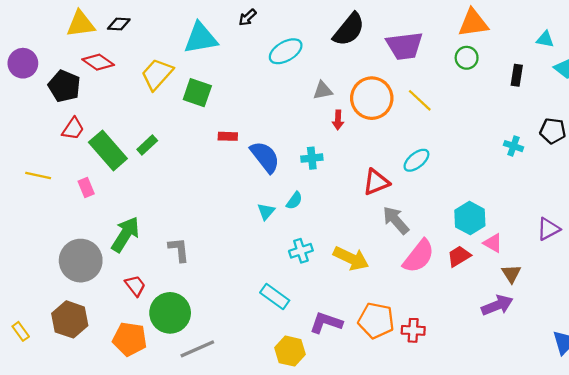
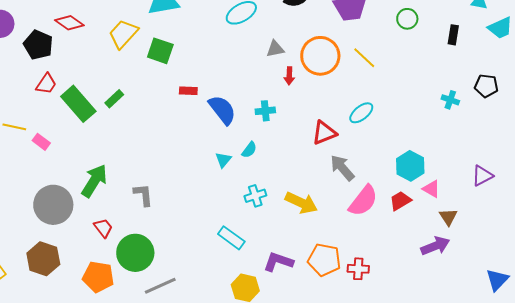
pink rectangle: (86, 188) -> (41, 142), moved, turned -30

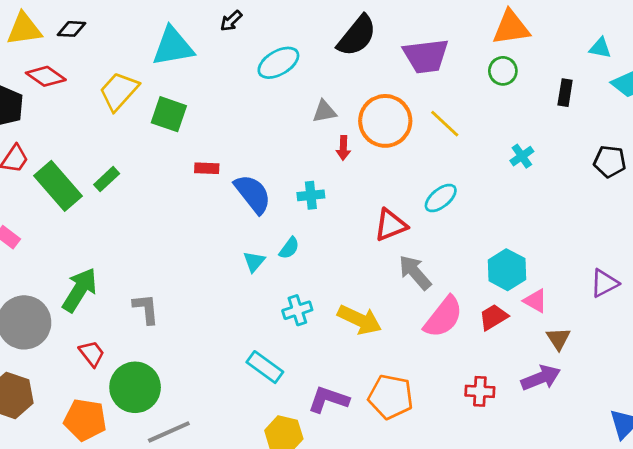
cyan cross: (450, 100) -> (522, 156), moved, turned 36
red cross: (358, 269) -> (480, 391), moved

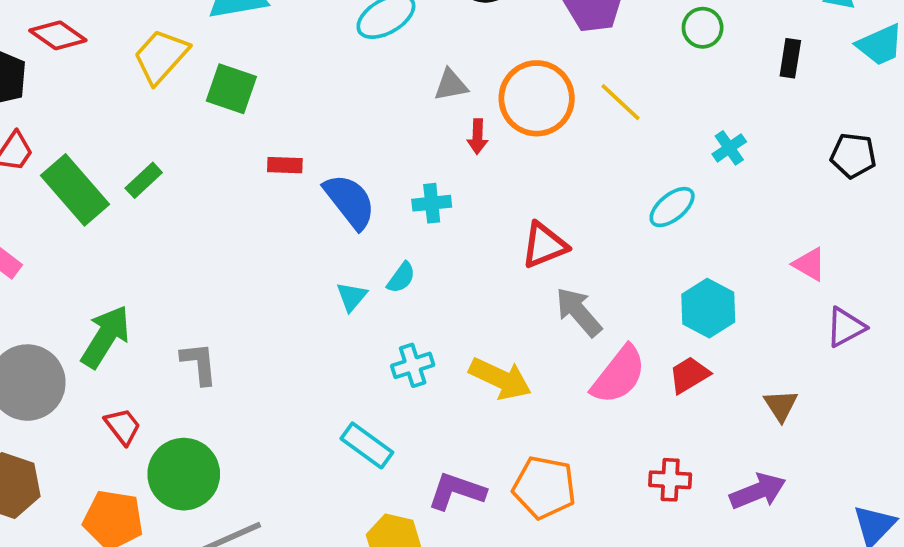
cyan ellipse: (441, 198) -> (672, 207), moved
pink triangle: (535, 301) -> (809, 264), moved
purple arrow: (541, 378) -> (758, 491), moved

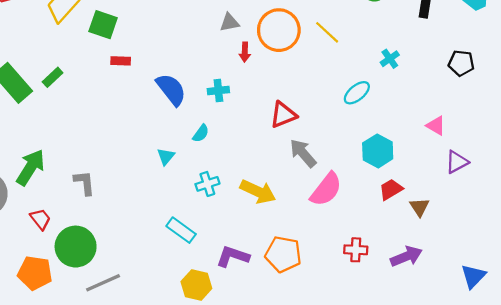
red rectangle: (285, 165) -> (121, 61), moved
cyan triangle: (352, 297) -> (166, 156), moved
red trapezoid: (689, 375) -> (391, 189), moved

